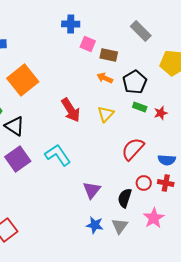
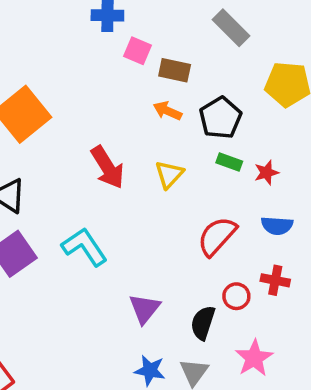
blue semicircle: (167, 160) -> (277, 226), moved
red cross: (166, 183) -> (275, 280), moved

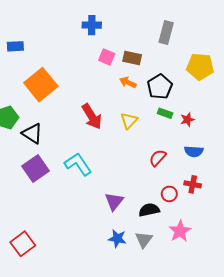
gray rectangle: (231, 28) -> (166, 33), turned 60
pink square: (137, 51) -> (107, 57), moved
red semicircle: (217, 236) -> (158, 158), size x0.7
black semicircle: (203, 323) -> (149, 210), turned 60

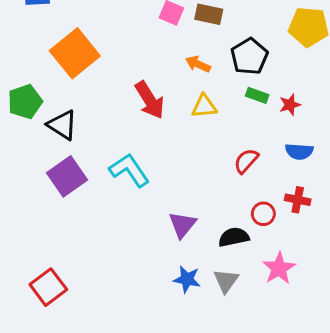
orange arrow: (128, 82) -> (198, 64), moved
yellow triangle: (129, 121) -> (204, 106), turned 42

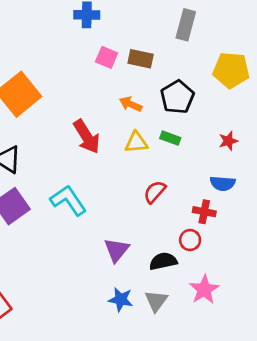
green rectangle: (257, 95) -> (170, 138), moved
red star: (290, 105) -> (228, 141), moved
red semicircle: (246, 161) -> (155, 192), moved
red cross: (298, 200) -> (204, 212), moved

